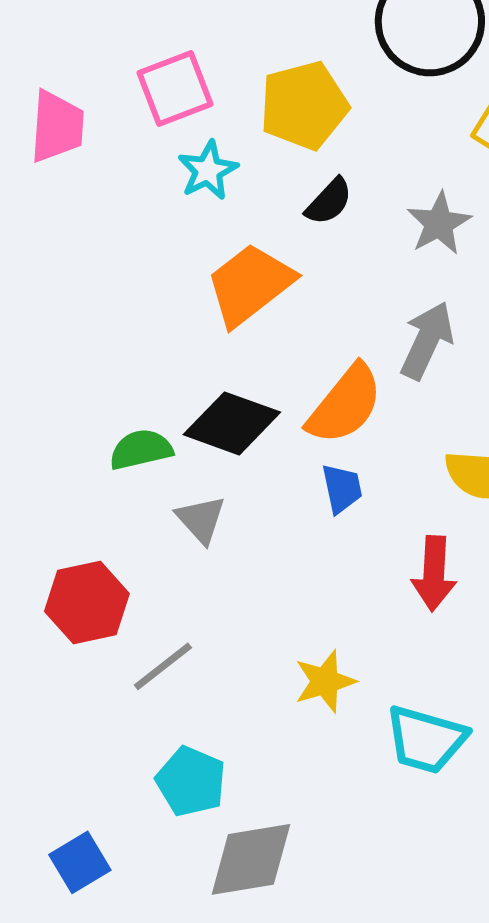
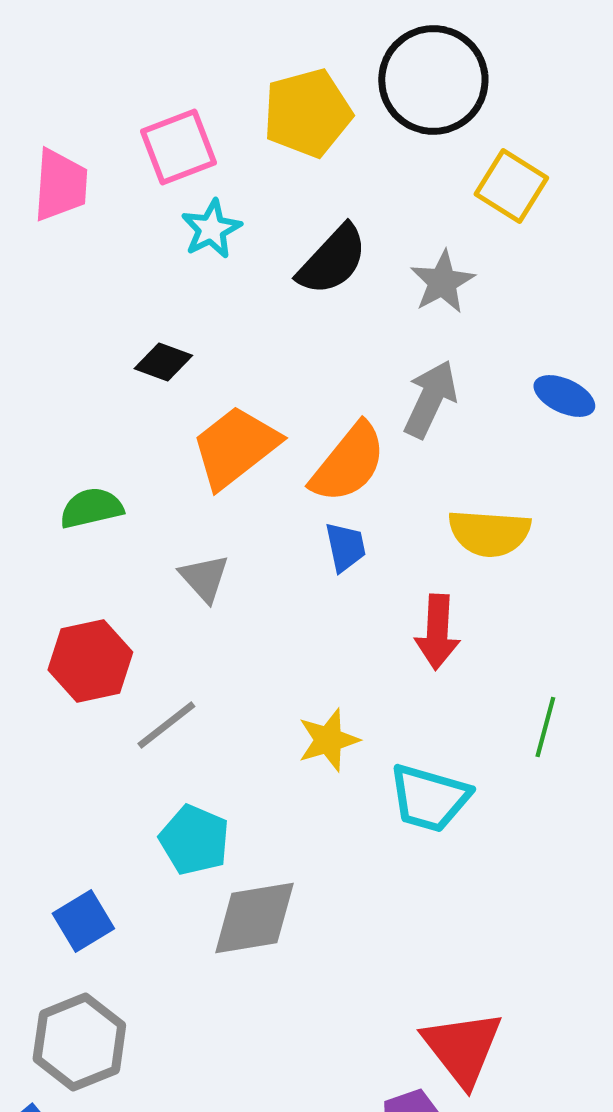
yellow pentagon: (304, 105) -> (307, 113), moved
black semicircle: (329, 201) -> (332, 260), size x1.5
orange trapezoid: (250, 284) -> (235, 447), moved
black diamond: (232, 423) -> (163, 362), moved, size x0.6
green semicircle: (141, 449) -> (91, 508), moved

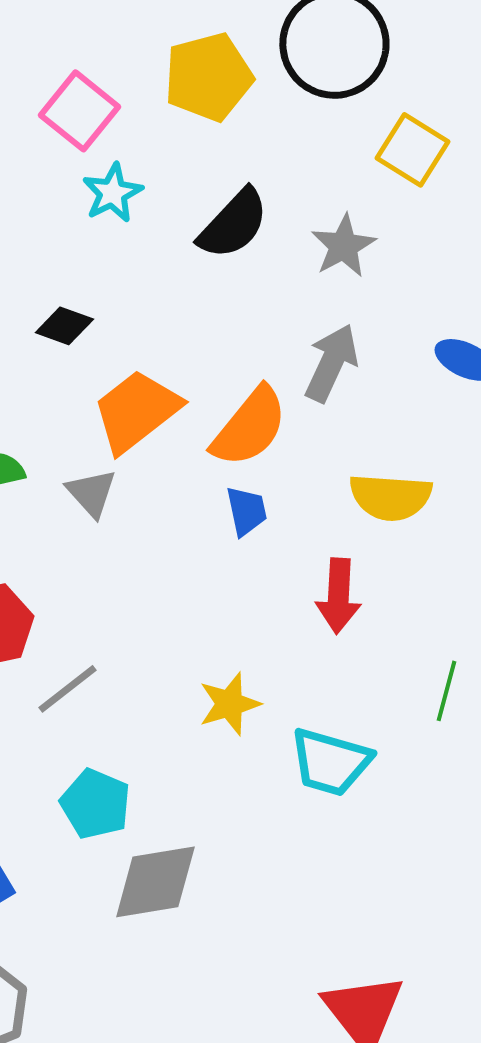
pink square: (178, 147) -> (79, 111), turned -30
gray triangle: (204, 578) -> (91, 493), moved

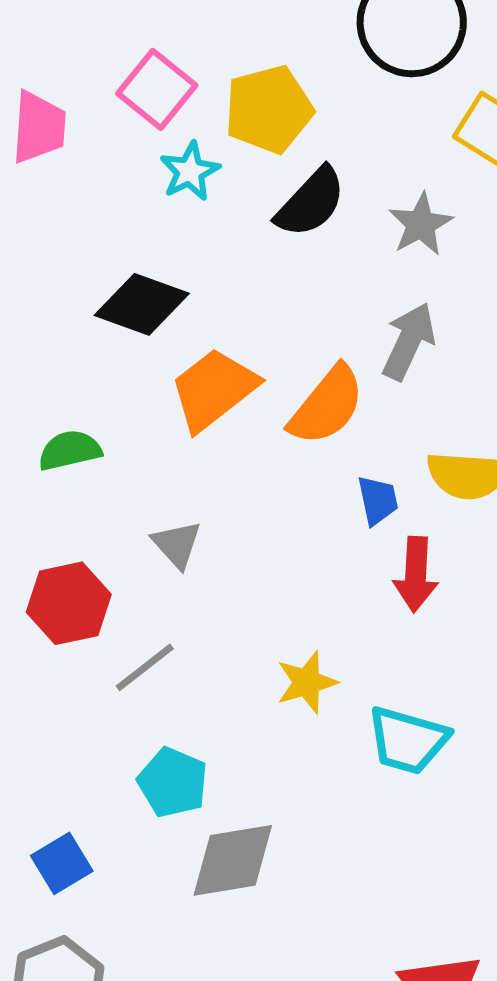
yellow pentagon: (208, 77) -> (269, 109), moved
black diamond: (64, 326) -> (142, 304), size x1.6
gray triangle: (91, 493) -> (177, 544), moved
blue trapezoid: (246, 511) -> (378, 500), moved

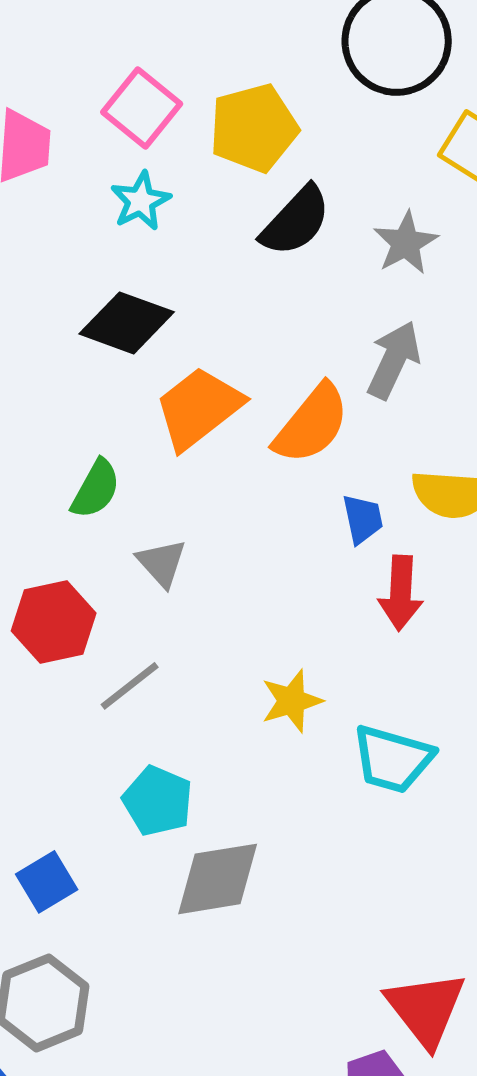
cyan star: (190, 171) -> (141, 201), moved
green semicircle: (70, 450) -> (96, 489), moved, turned 132

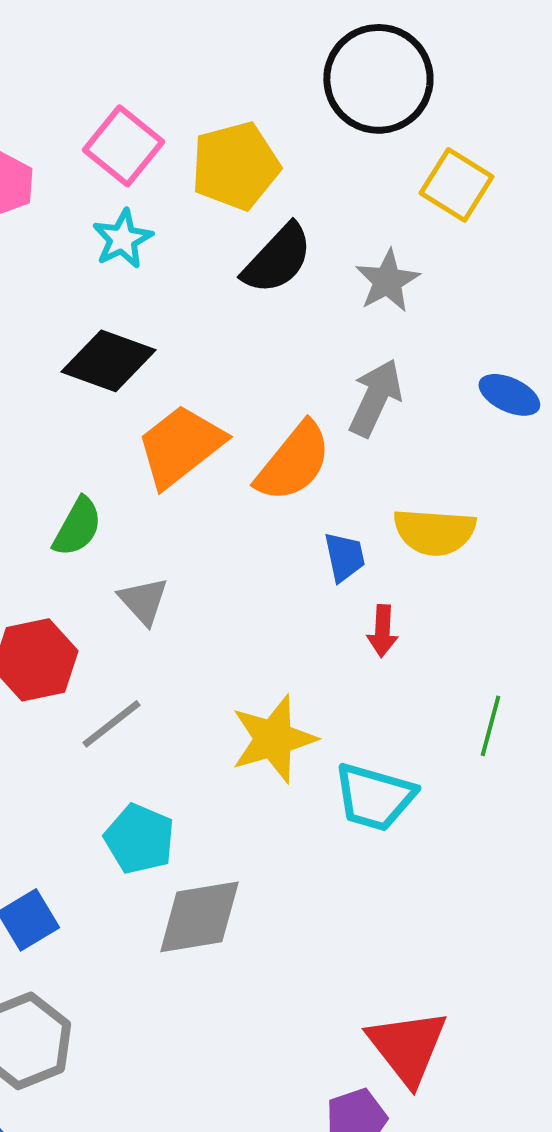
red arrow: (401, 593) -> (382, 631), size x0.7
yellow star: (292, 701) -> (273, 739), size x1.4

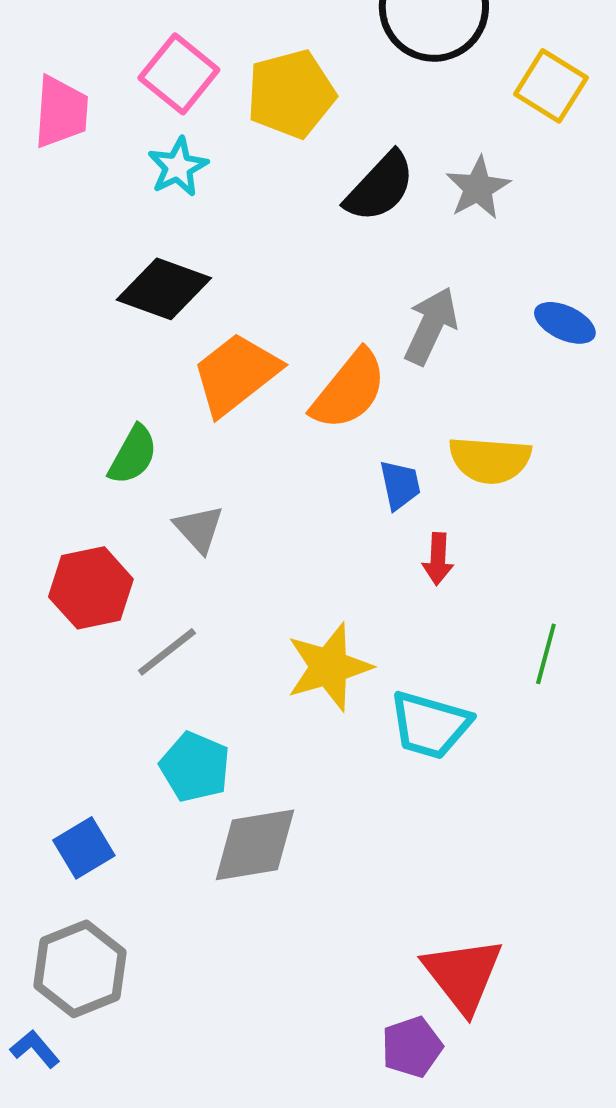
yellow square: (456, 185) -> (551, 86), moved
black semicircle: (277, 259) -> (380, 187), moved
gray star: (387, 281) -> (478, 188), moved

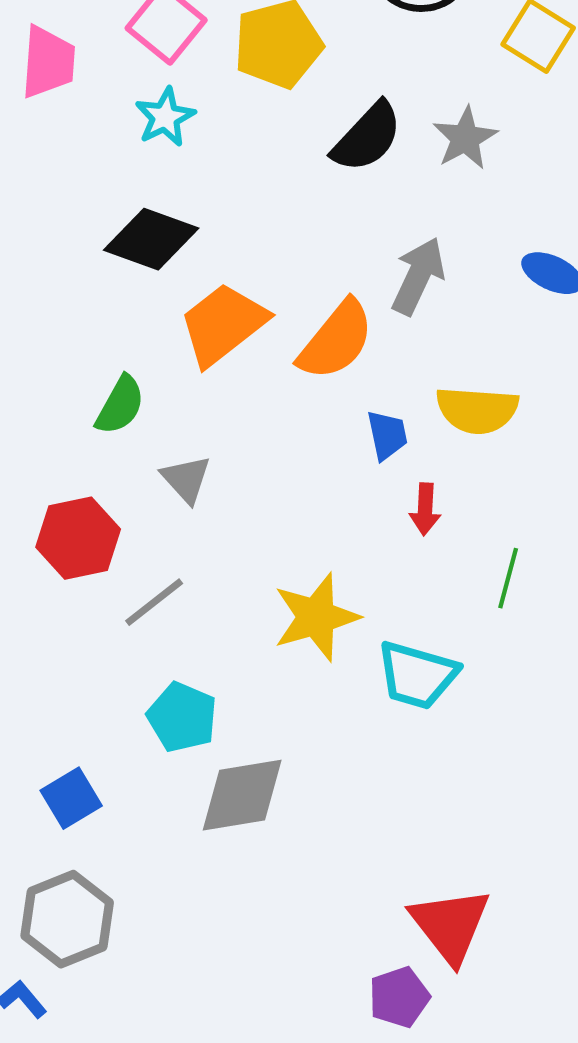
green line: (546, 654) -> (508, 578), moved

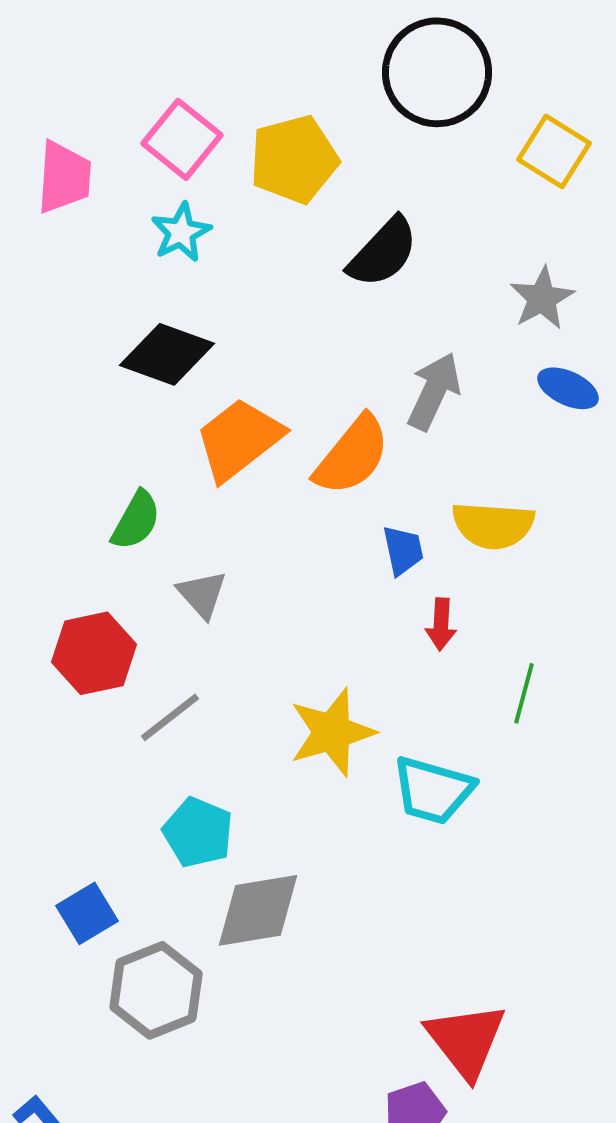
gray star: (465, 138) -> (542, 298), moved
gray hexagon: (67, 919) -> (156, 990), moved

